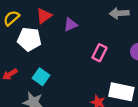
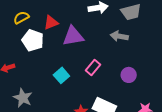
purple triangle: (71, 25) -> (73, 36), size x1.6
cyan square: (41, 77) -> (61, 75), moved

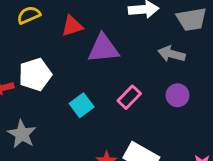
white pentagon: (33, 40) -> (35, 74), moved, turned 30
purple circle: (129, 75) -> (177, 95), moved

